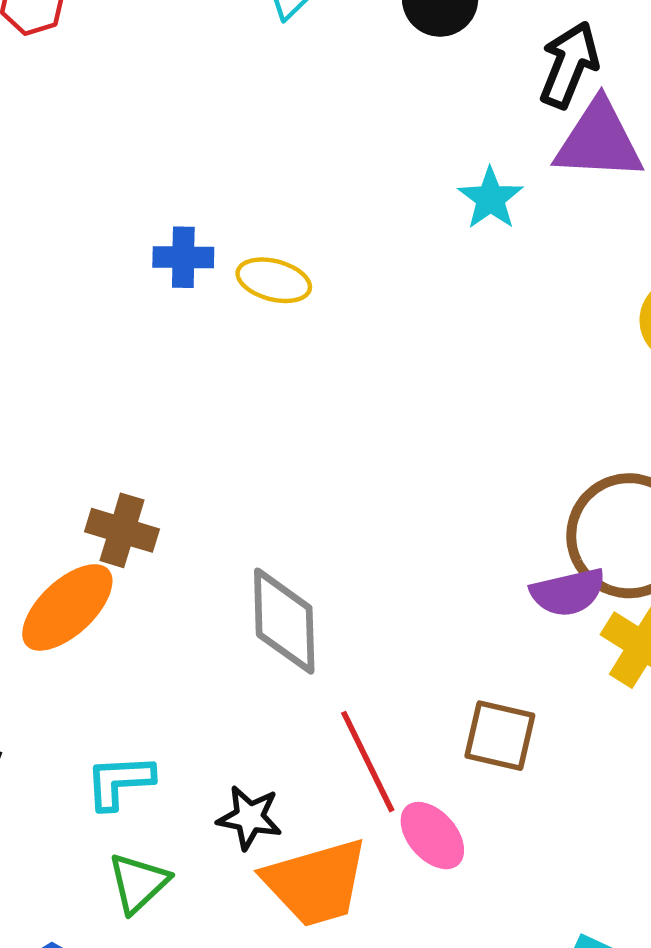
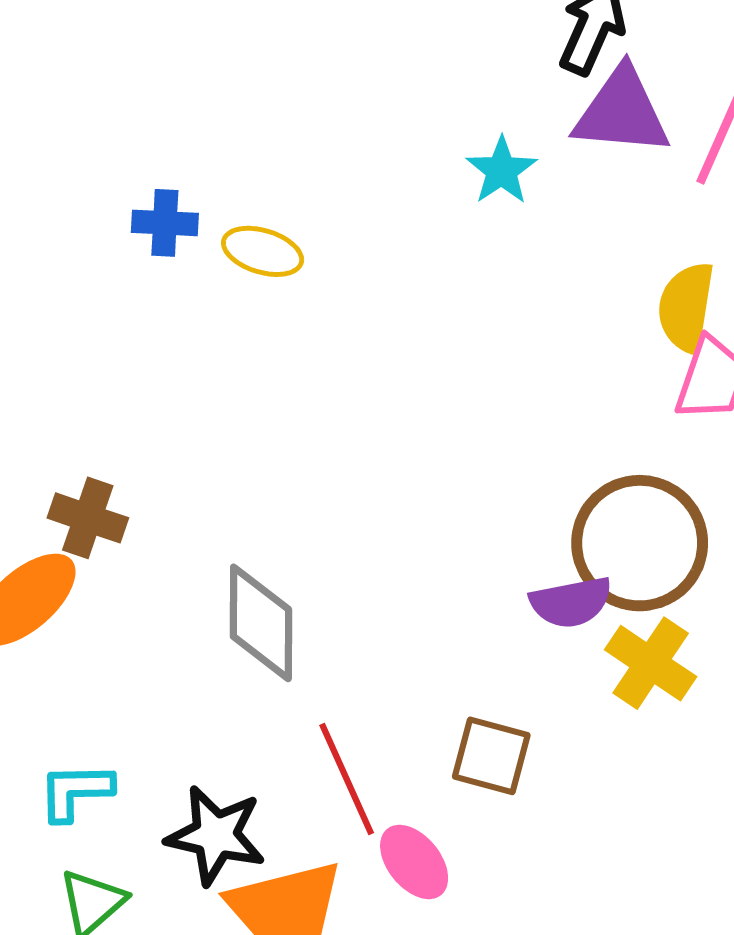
black star: (249, 817) -> (216, 835), size x1.4

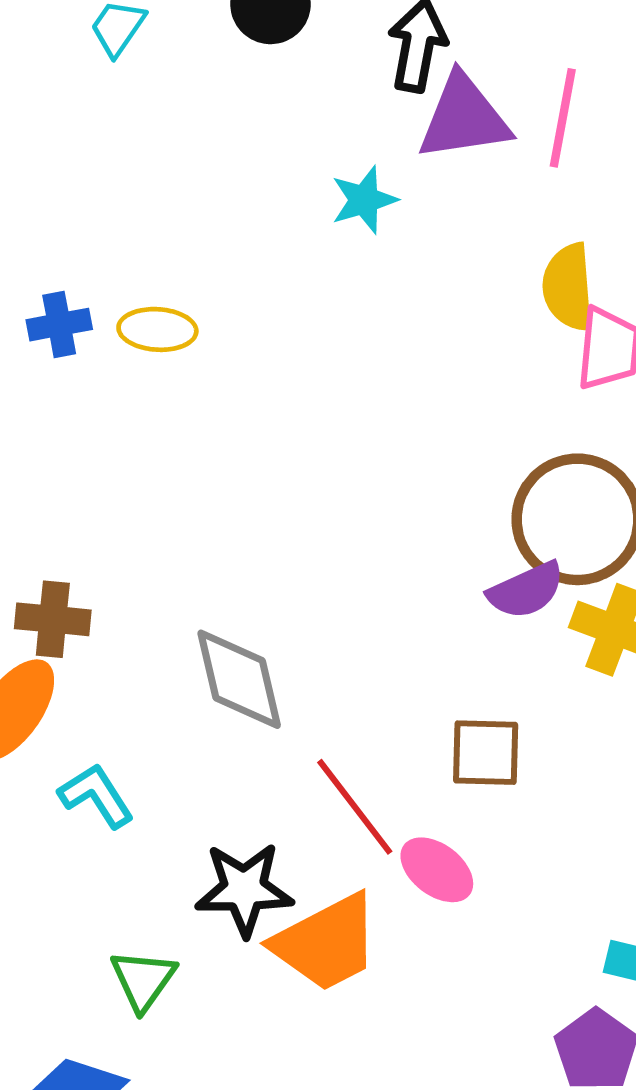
cyan star: (501, 171) -> (364, 200), turned 30
cyan L-shape: (75, 791) -> (96, 796), moved, turned 72

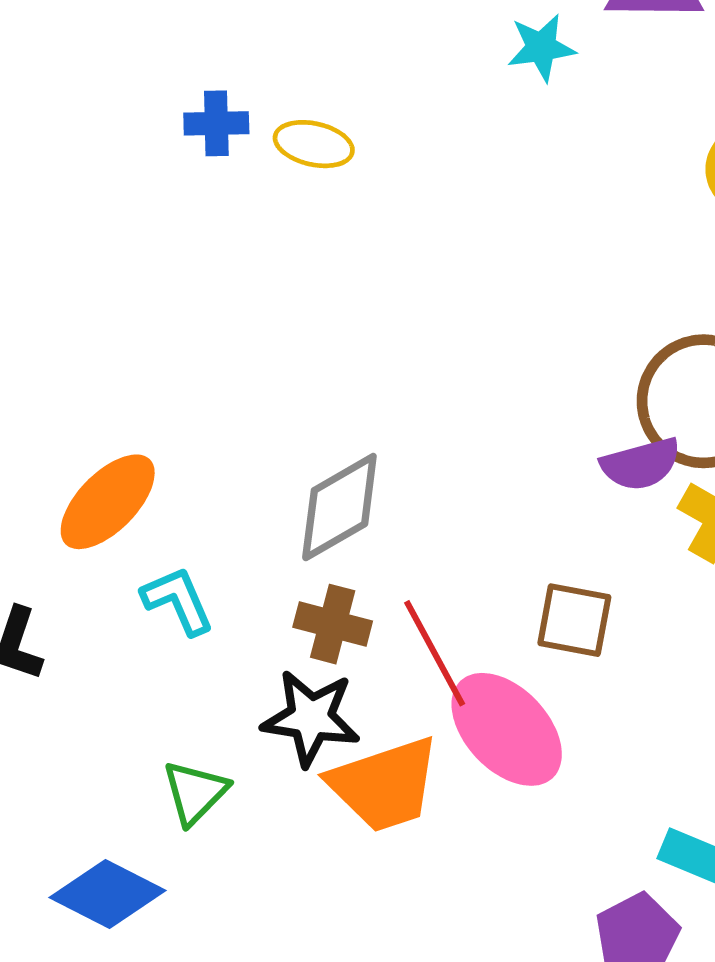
brown cross: (53, 619) -> (333, 624), moved
gray diamond: (239, 679) -> (339, 507), turned 64
pink ellipse: (437, 870) -> (507, 729), size x1.6

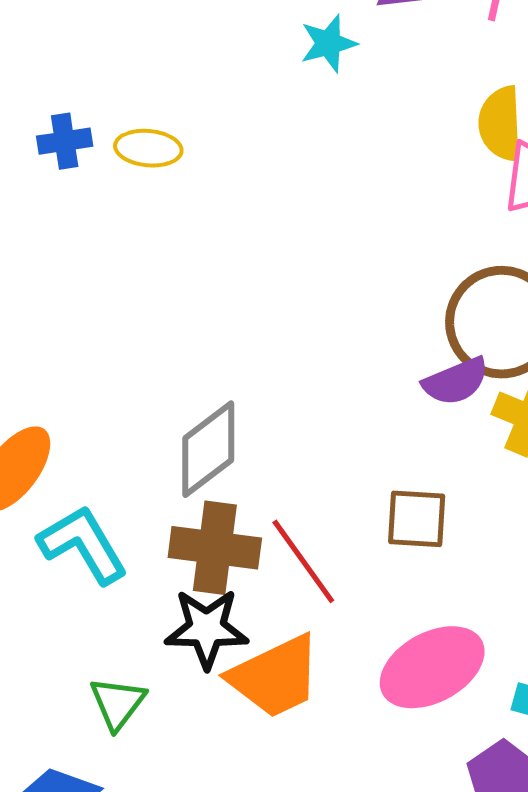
cyan L-shape: (178, 601) -> (83, 544), size x1.4
brown cross: (333, 624) -> (215, 548), size x1.4
pink ellipse: (507, 729) -> (432, 667), moved, turned -68

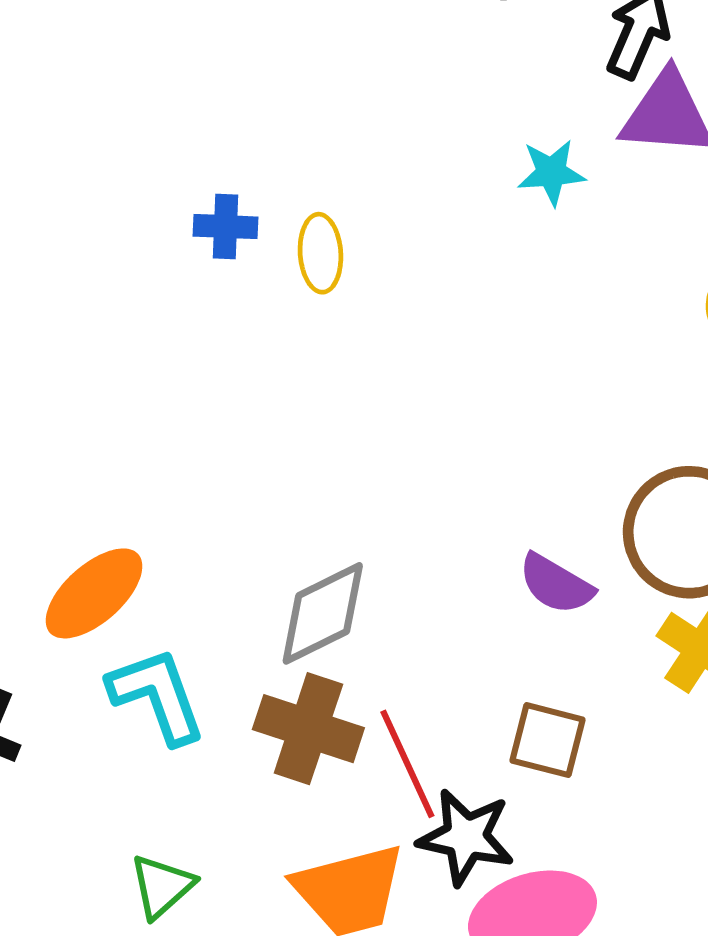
yellow ellipse: (148, 148) -> (320, 253), turned 70
purple semicircle: (456, 381) -> (556, 584), moved, turned 42
black star: (207, 629) -> (466, 837), moved

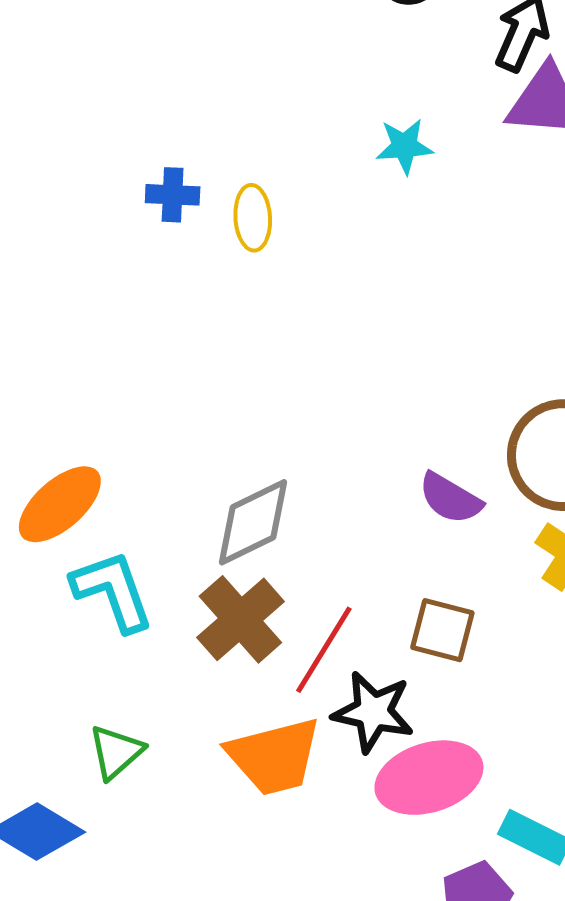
cyan star: (551, 172) -> (404, 146), moved
brown cross: (308, 729) -> (240, 619), turned 30
red line: (407, 764) -> (324, 650), turned 56

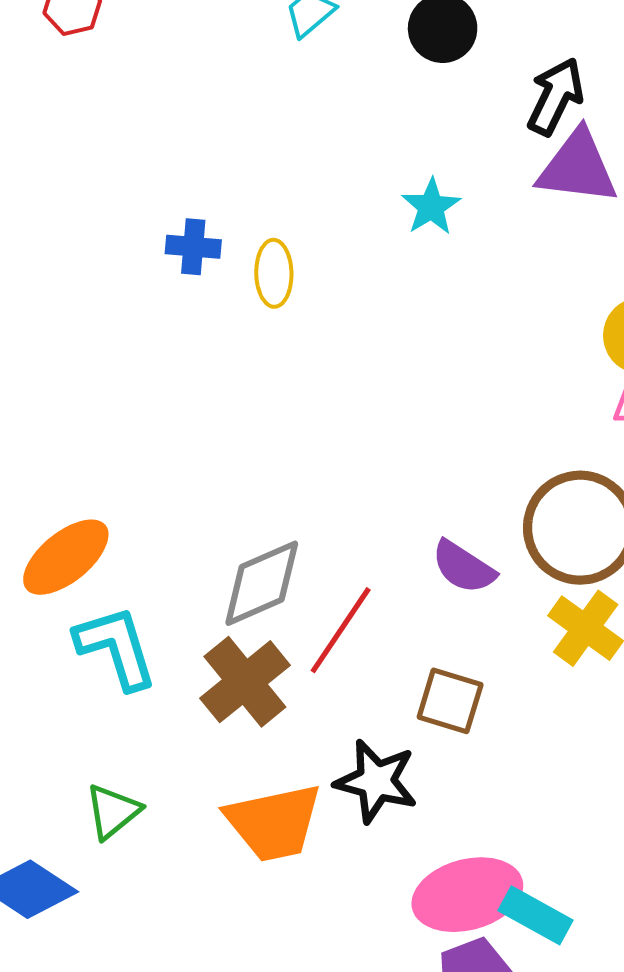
cyan star: (404, 146) -> (431, 207), turned -30
red line: (324, 650) -> (341, 630), moved
pink ellipse: (429, 778) -> (467, 895), moved

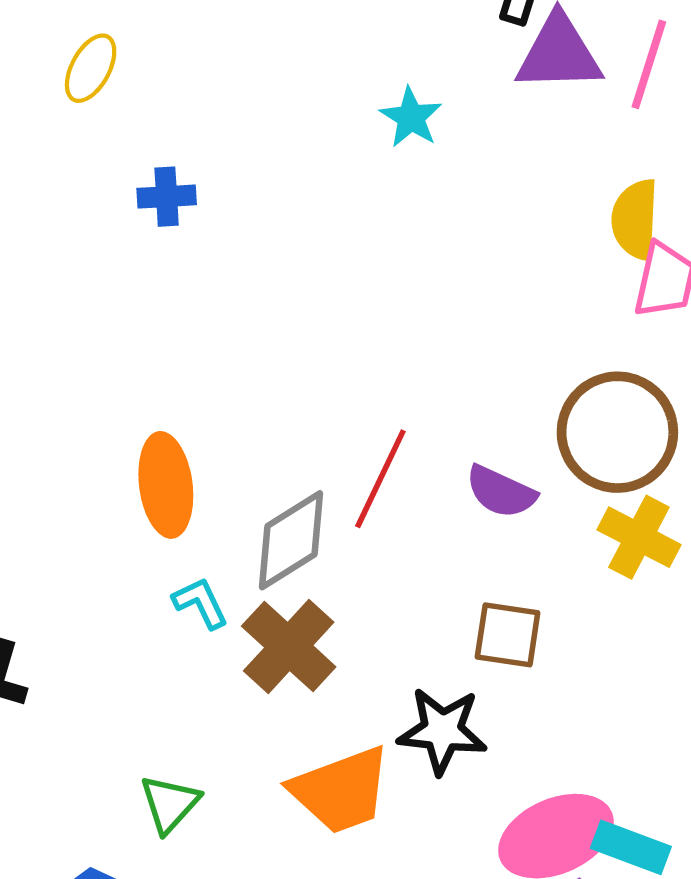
yellow ellipse: (274, 273) -> (91, 68), moved, turned 38
orange ellipse: (66, 557) -> (166, 485), moved, turned -50
red line: (341, 630) -> (380, 479), moved
cyan L-shape: (116, 647) -> (200, 603), moved, size x0.6

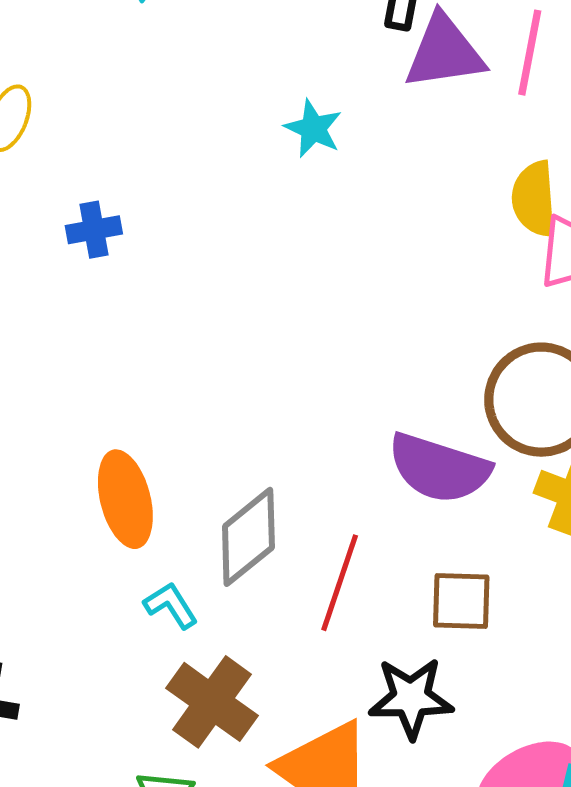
red line: (380, 479) -> (340, 583), moved
purple semicircle: (501, 492) -> (439, 468), size x1.5
brown cross: (289, 647) -> (212, 702), moved

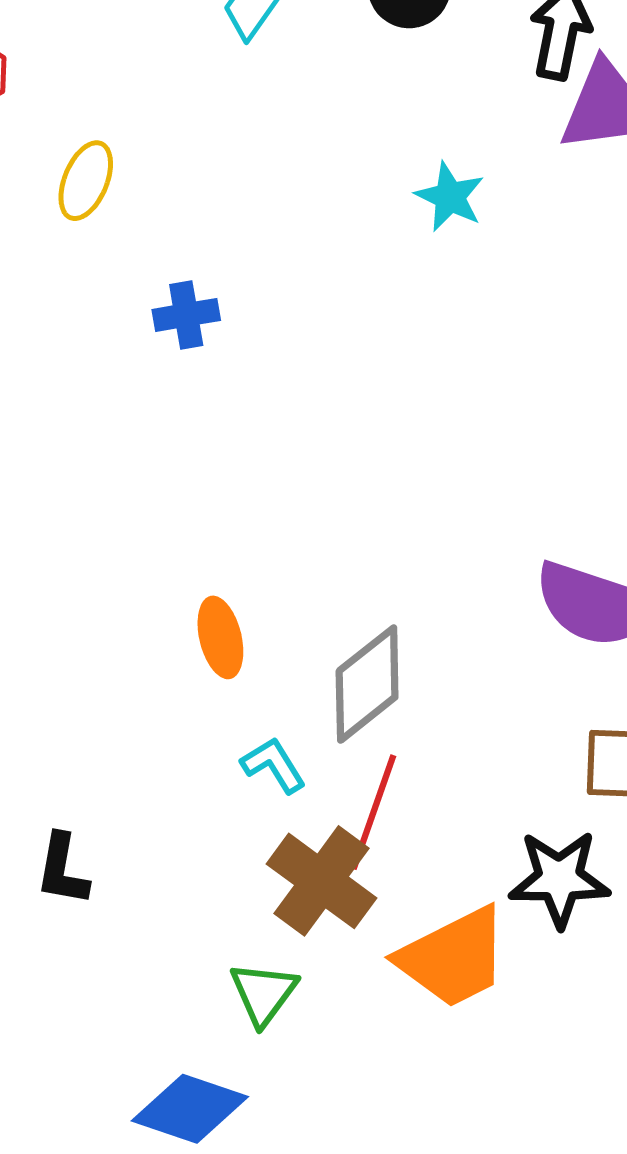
orange ellipse: (125, 499) -> (220, 637), size x0.7
red line: (340, 583) -> (374, 812), moved

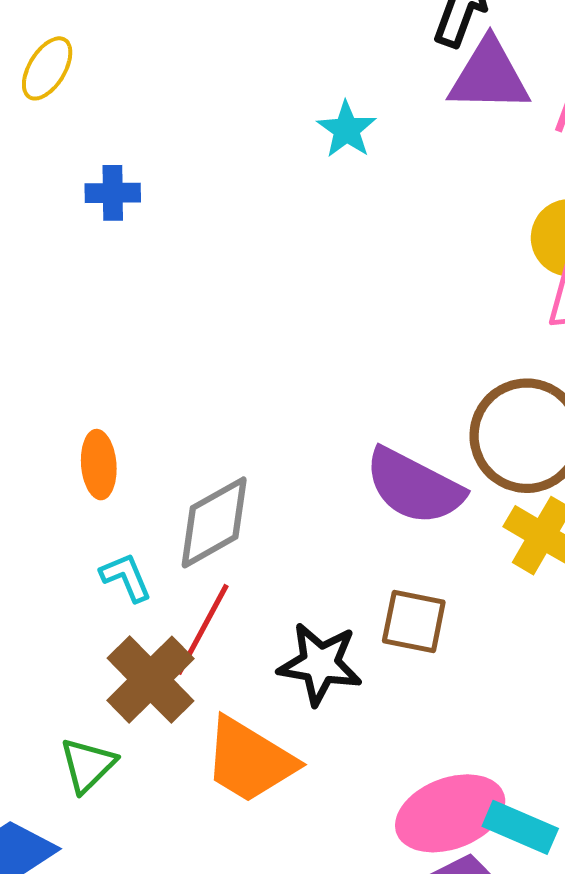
black star: (559, 879) -> (320, 664), moved
orange trapezoid: (453, 958) -> (250, 760), turned 49

